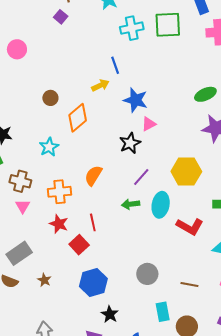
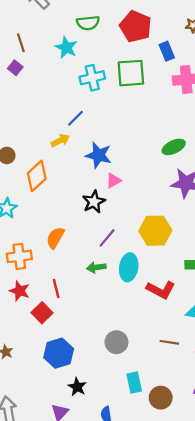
blue line: (115, 65) -> (76, 118), turned 66
brown line: (189, 284) -> (169, 342), moved

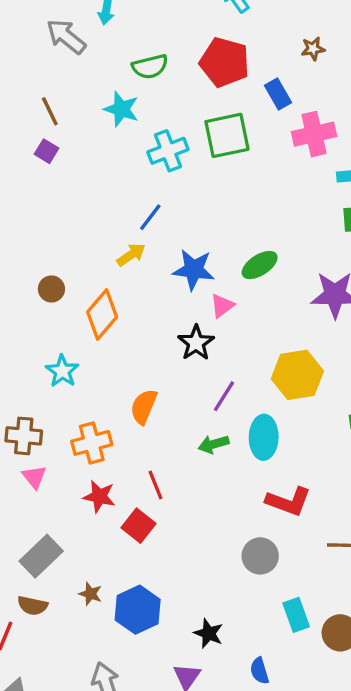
green ellipse: (174, 147) -> (260, 265), moved
red L-shape: (161, 290) -> (288, 501), moved
blue hexagon: (59, 353) -> (138, 610), moved

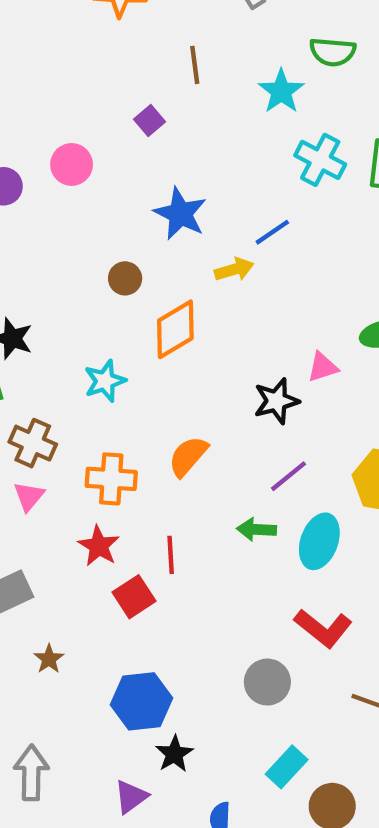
purple square: (46, 151) -> (149, 120), moved
cyan cross: (168, 151) -> (320, 160), turned 30
blue star: (194, 270) -> (180, 214), moved
blue hexagon: (138, 610) -> (142, 701), moved
cyan rectangle: (296, 615) -> (287, 767), turned 44

